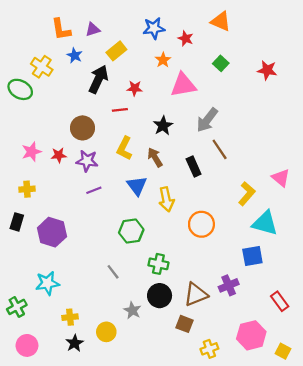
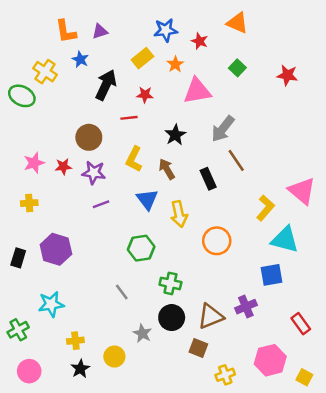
yellow rectangle: (116, 51) -> (142, 58), moved
pink triangle: (281, 178) -> (302, 191), size x1.4
black rectangle: (17, 222) -> (18, 258), moved

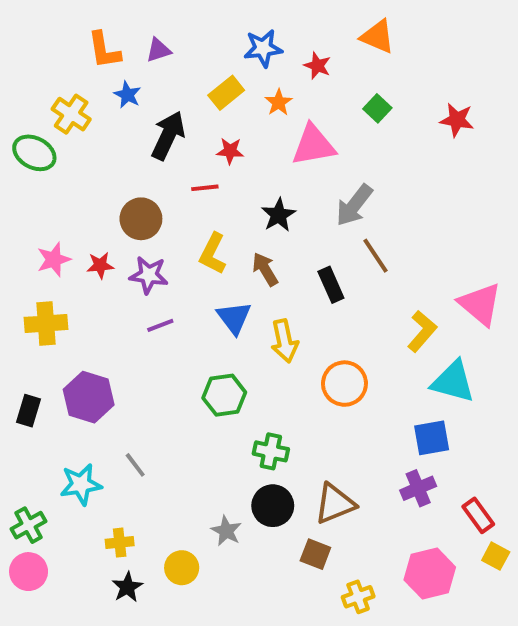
yellow cross: (29, 203) -> (46, 323), size x1.5
gray line: (122, 292) -> (135, 465), moved
purple cross: (246, 307) -> (418, 488), moved
pink circle: (29, 371) -> (29, 572), moved
yellow square: (304, 377) -> (496, 556), moved

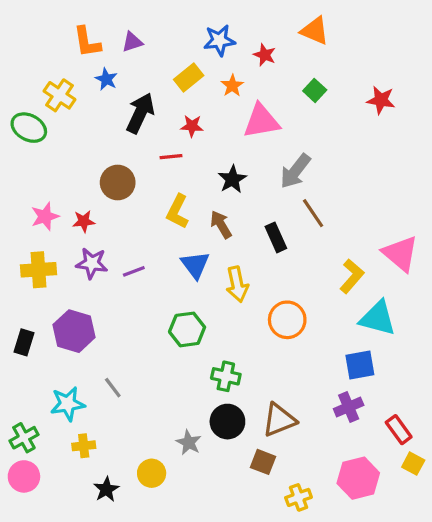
purple star: (149, 275) -> (92, 263), moved
yellow cross: (120, 543) -> (84, 446), moved

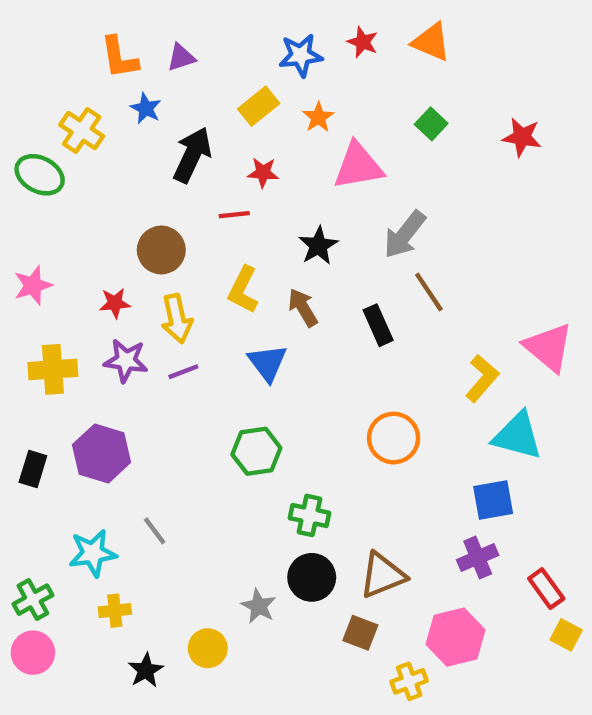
red star: (265, 55) -> (363, 42), moved
pink star: (45, 216) -> (33, 285), moved
yellow arrow: (237, 284) -> (177, 319), moved
pink hexagon: (358, 478) -> (456, 637), moved

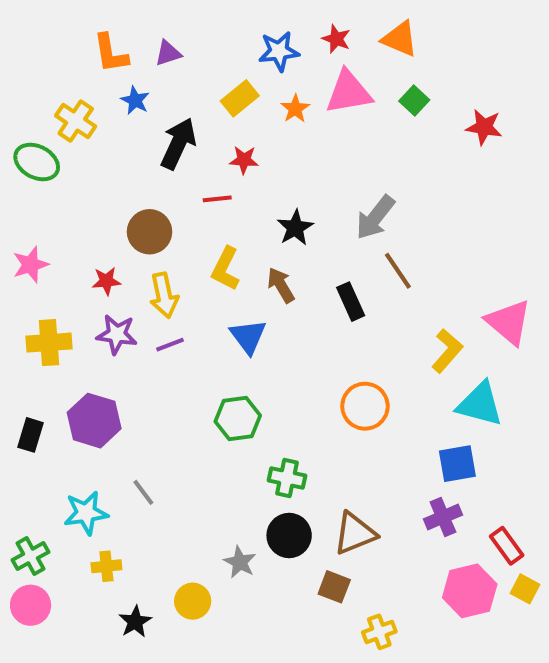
green square: (431, 124) -> (414, 100), moved
pink triangle: (358, 166) -> (349, 92), moved
pink hexagon: (456, 637) -> (470, 591), moved

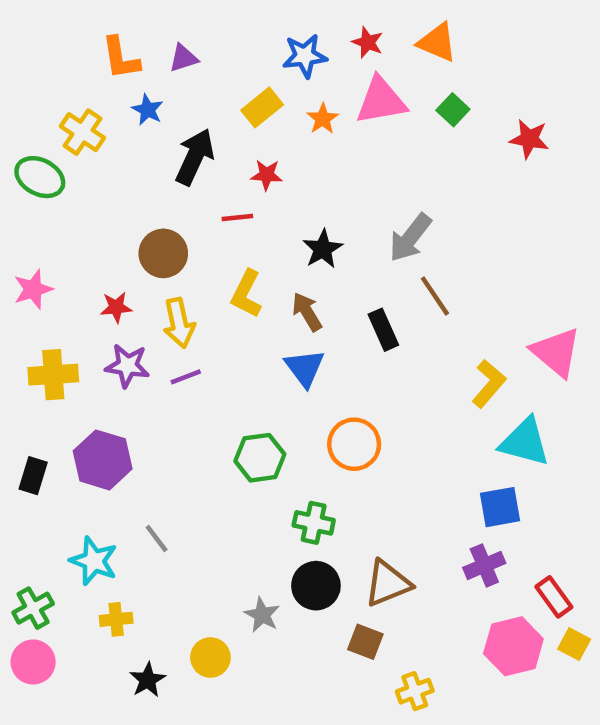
blue triangle: (248, 336) -> (305, 368), moved
orange circle: (365, 406) -> (354, 444), moved
cyan star: (86, 513) -> (94, 561), turned 30

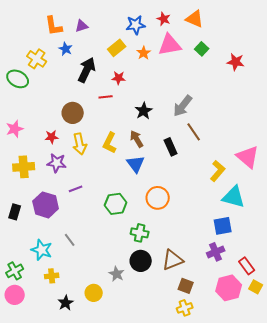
yellow L-shape: (246, 294) -> (110, 143), moved
purple line: (186, 377) -> (76, 189), moved
brown square: (365, 642) -> (186, 286), moved

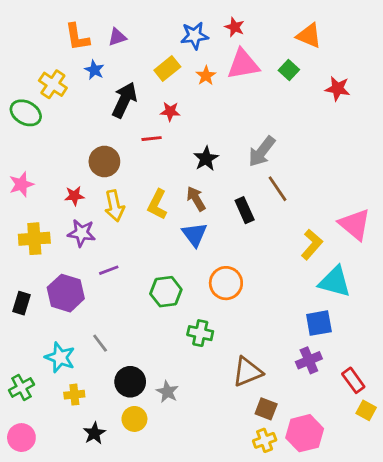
orange triangle: (195, 19) -> (309, 36), moved
black circle: (141, 261) -> (130, 382), moved
pink hexagon: (229, 288) -> (305, 433), moved
pink circle: (15, 295) -> (21, 438), moved

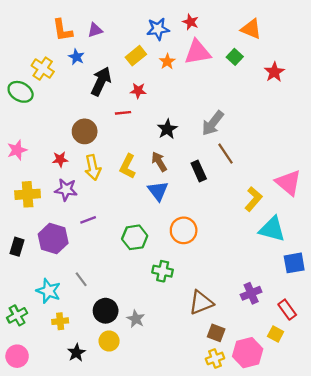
red star: (338, 89) -> (274, 72), turned 30
blue square: (319, 323) -> (294, 263), moved
yellow square: (366, 410) -> (276, 334), moved

